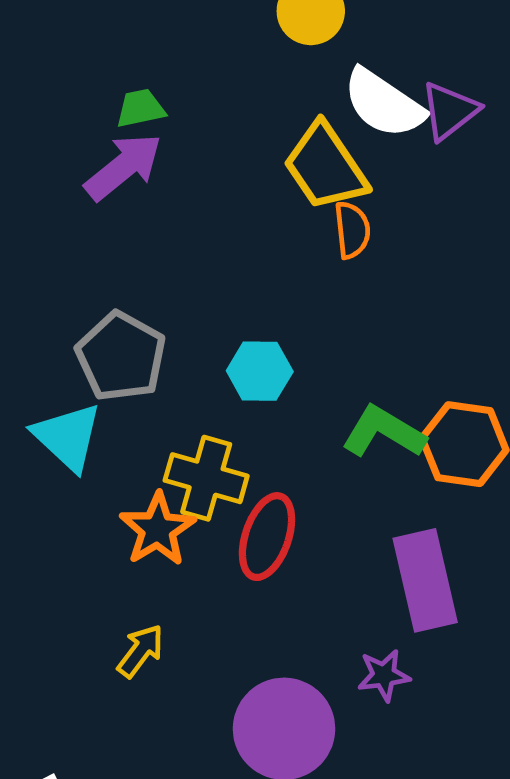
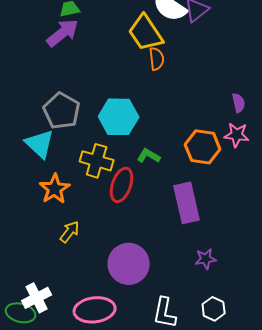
cyan hexagon: (260, 371) -> (119, 117), size x1.5
green L-shape: (384, 432) -> (149, 156), moved, size x0.7
orange star: (158, 529) -> (55, 189), moved
purple star: (384, 675) -> (206, 259), moved

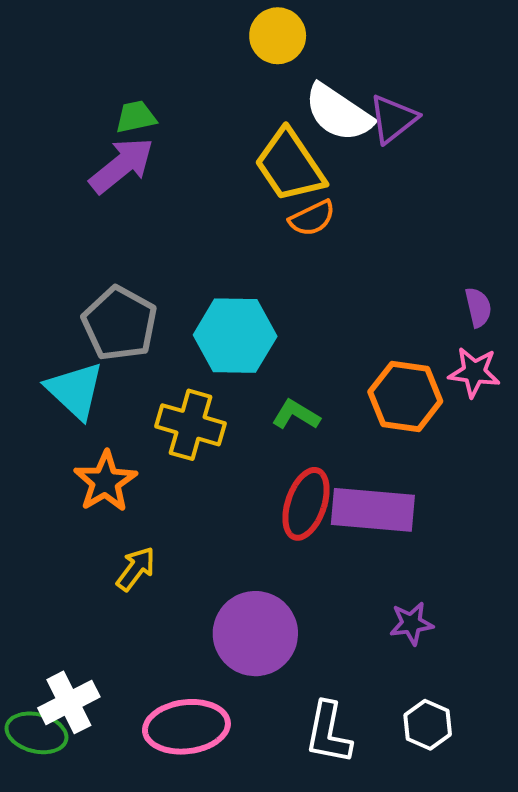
orange semicircle: (157, 59) -> (312, 218), turned 70
red ellipse: (122, 185) -> (306, 504), moved
purple rectangle: (187, 203) -> (373, 510), turned -72

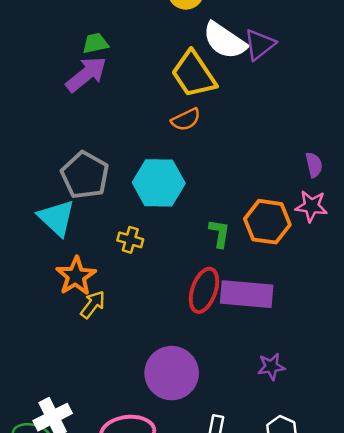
orange semicircle: (312, 218) -> (186, 120), moved
green L-shape: (296, 415) -> (219, 233), moved, turned 68
yellow cross: (191, 425) -> (130, 240), size x0.6
yellow arrow: (136, 569) -> (93, 305), moved

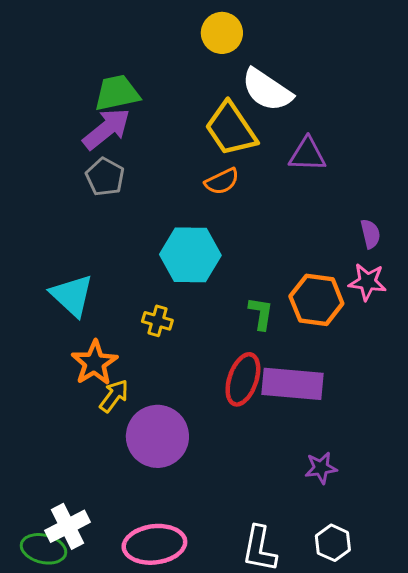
green trapezoid: (95, 43) -> (117, 93), size x1.5
purple triangle: (260, 44) -> (307, 154), moved, turned 40
gray pentagon: (85, 175) -> (105, 177), moved, size x0.7
purple circle: (172, 373) -> (157, 436), moved

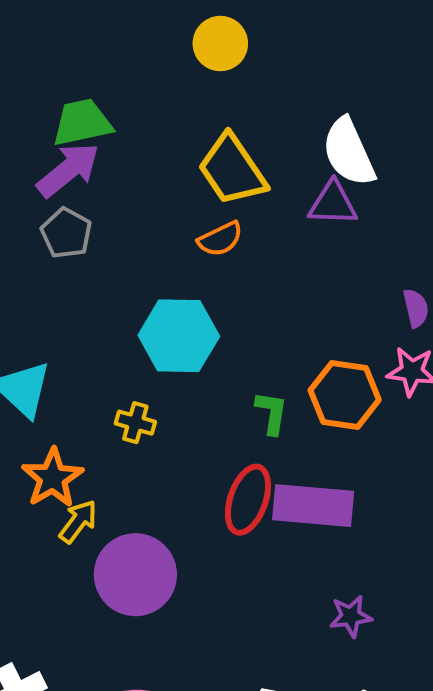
white semicircle: (267, 90) -> (349, 152), moved, turned 32

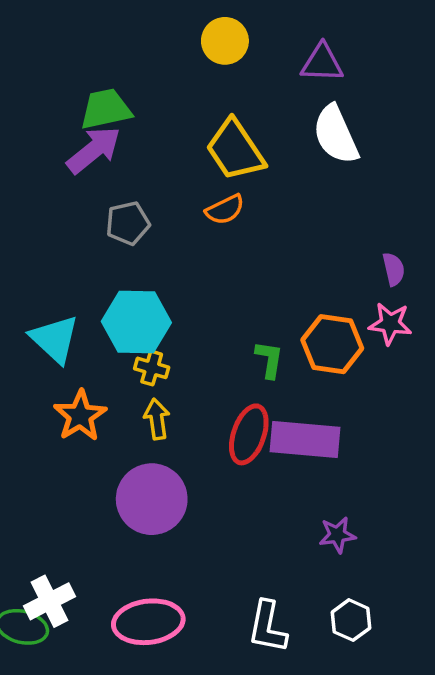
purple triangle: (333, 203) -> (322, 63), moved
gray pentagon: (66, 233) -> (128, 223), moved, turned 30
cyan hexagon: (179, 336) -> (136, 322), moved
yellow arrow: (78, 521) -> (157, 419), moved, turned -45

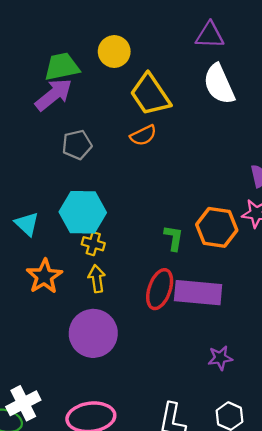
yellow circle: (225, 41) -> (114, 52), moved
cyan triangle: (55, 339) -> (27, 224), size x0.7

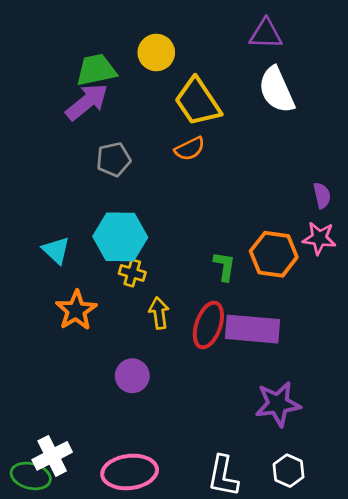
yellow arrow: (97, 279) -> (159, 313), moved
purple circle: (93, 333) -> (132, 376), size x0.6
purple star: (220, 358) -> (278, 404), size x1.6

